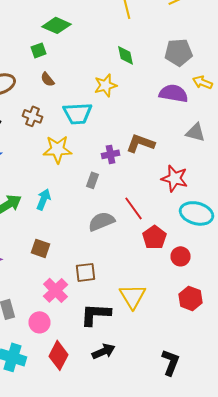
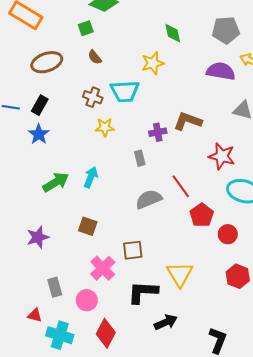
brown cross: (32, 116) -> (93, 97), moved
yellow star: (58, 149) -> (105, 127), size x0.7
gray rectangle: (92, 180) -> (140, 158), turned -35
black arrow: (104, 351) -> (166, 322), moved

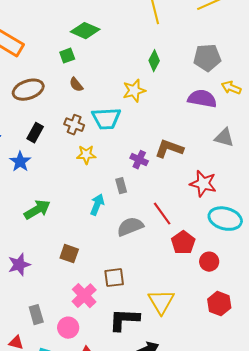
green diamond: (173, 33) -> (154, 61), turned 40
black rectangle: (40, 105) -> (35, 133), moved
purple cross: (158, 132) -> (139, 160), turned 36
cyan arrow: (91, 177) -> (97, 205), moved

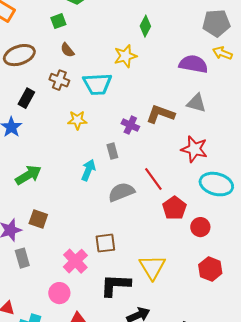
gray pentagon: (207, 58) -> (216, 23), moved
brown cross: (74, 125) -> (59, 80), moved
gray triangle: (224, 138) -> (196, 103), moved
brown square: (69, 254) -> (38, 219), moved
gray rectangle: (36, 315) -> (22, 258), moved

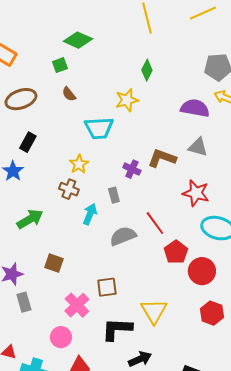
brown cross: (59, 80) -> (69, 189), moved
yellow star: (77, 120) -> (79, 164), turned -30
brown square: (38, 219) -> (54, 263), moved
red circle: (200, 227) -> (202, 271), size x1.4

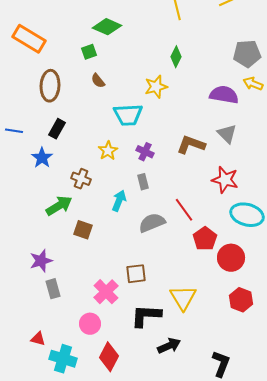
brown ellipse: (21, 99) -> (50, 86), turned -68
gray triangle: (198, 147) -> (227, 134), turned 30
purple cross: (132, 169) -> (145, 152), moved
brown cross: (69, 189) -> (81, 179), moved
brown square: (54, 263) -> (83, 230), moved

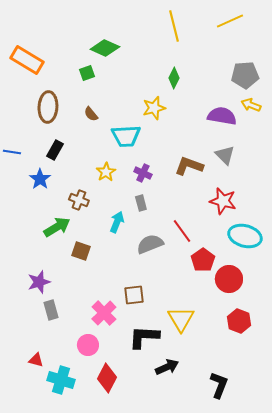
brown semicircle: (98, 81) -> (91, 114), moved

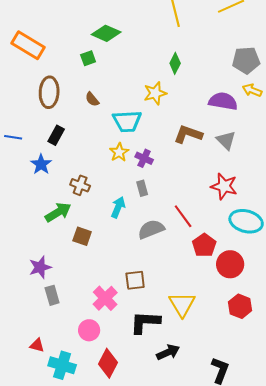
brown L-shape: (189, 166) -> (188, 134), moved
yellow star: (106, 172) -> (119, 152), moved

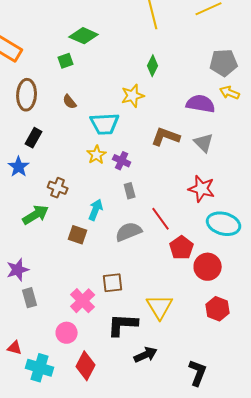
gray rectangle: (142, 188) -> (130, 191), moved
brown square: (82, 236) -> (78, 235), moved

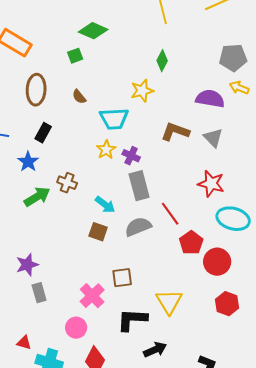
gray rectangle: (130, 191) -> (139, 186), size x1.8
cyan arrow: (96, 210) -> (105, 205), turned 105
green arrow: (36, 215) -> (37, 197), moved
brown square: (78, 235) -> (98, 232), moved

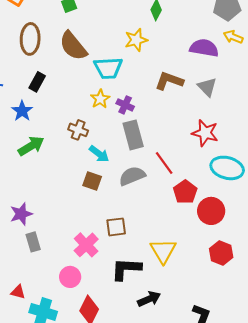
brown semicircle: (79, 97) -> (73, 46), size x2.0
brown cross: (67, 183) -> (78, 130), moved

